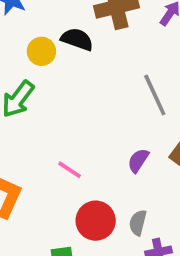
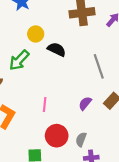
black semicircle: (77, 39) -> (57, 49), moved
pink line: (69, 170) -> (45, 104), turned 56

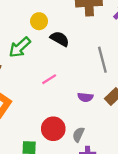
purple semicircle: (85, 103) -> (85, 97), turned -128
pink line: (45, 104) -> (49, 79), moved, turned 48

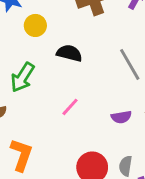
yellow circle: (39, 21) -> (35, 25), moved

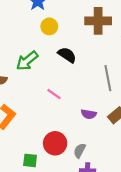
pink line: (70, 107) -> (54, 94), turned 64

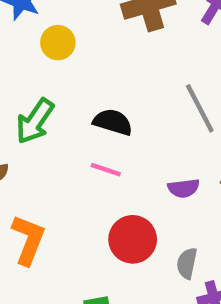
black semicircle: (67, 55) -> (113, 122), moved
red circle: (55, 143) -> (133, 239), moved

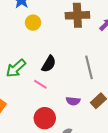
green arrow: (35, 121) -> (16, 68), moved
black semicircle: (113, 122) -> (49, 64), turned 90

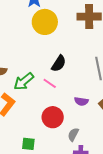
yellow circle: (33, 23) -> (45, 22), size x1.6
green arrow: (16, 68) -> (24, 81), moved

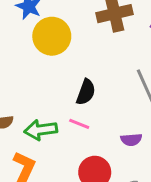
green arrow: (24, 81) -> (41, 130), turned 45

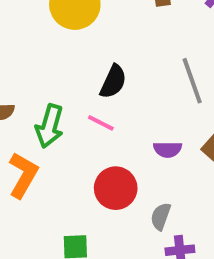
green arrow: (41, 130) -> (49, 126), turned -72

